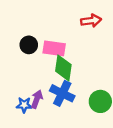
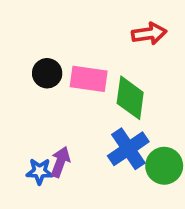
green diamond: (63, 68) -> (130, 98), moved
blue cross: (62, 93) -> (128, 149), moved, turned 30

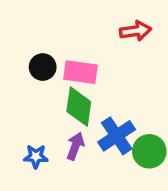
green diamond: (130, 98) -> (79, 107), moved
purple arrow: (60, 162) -> (75, 146), moved

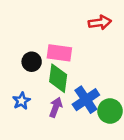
black circle: (43, 67) -> (32, 62), moved
blue star: (36, 156) -> (21, 101), moved, turned -30

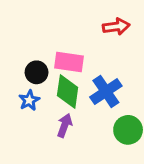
blue cross: (86, 100) -> (106, 92), moved
blue star: (21, 101) -> (29, 100), moved

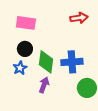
pink rectangle: (69, 62) -> (26, 23), moved
blue cross: (106, 92) -> (72, 62), turned 30

